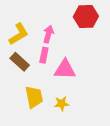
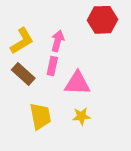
yellow star: (62, 104) -> (81, 116), moved

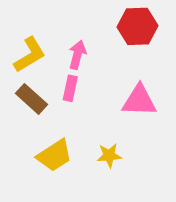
pink triangle: (77, 83) -> (139, 101), moved
yellow trapezoid: (40, 116) -> (54, 155), turned 68

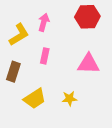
pink arrow: (77, 55) -> (44, 22), moved
brown rectangle: (31, 99) -> (13, 72), moved, turned 66

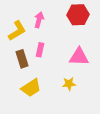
brown rectangle: (13, 72) -> (22, 59), moved, turned -36
yellow star: (69, 99) -> (69, 84), moved

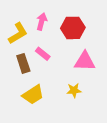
red hexagon: (78, 15) -> (73, 28), moved
pink rectangle: (40, 50) -> (43, 54), turned -64

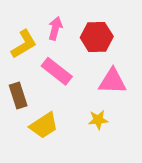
pink rectangle: (43, 54) -> (57, 71), size x1.5
brown rectangle: (23, 63) -> (18, 96), moved

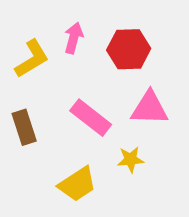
pink rectangle: (57, 71) -> (91, 118), moved
yellow trapezoid: (44, 126) -> (77, 184), moved

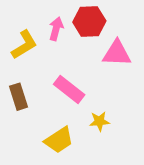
red hexagon: (129, 49) -> (89, 22), moved
pink triangle: (150, 108) -> (117, 53), moved

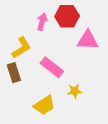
yellow L-shape: (24, 45) -> (21, 48), moved

